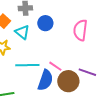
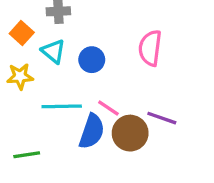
blue circle: (45, 23) -> (92, 60), moved

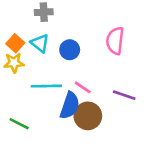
orange square: (22, 33) -> (15, 43), moved
brown circle: (130, 133) -> (88, 116), moved
green line: (27, 155) -> (19, 124), turned 36

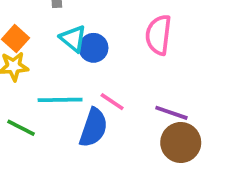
cyan triangle: (40, 43) -> (73, 39), moved
brown circle: (88, 116) -> (181, 143), moved
green line: (19, 124) -> (21, 128), moved

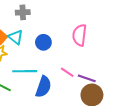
cyan triangle: (73, 39) -> (16, 37), moved
pink line: (112, 102) -> (67, 72), moved

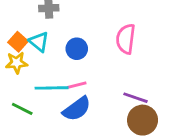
pink line: (67, 72) -> (77, 85), moved, turned -48
blue semicircle: (43, 87) -> (77, 109), turned 35

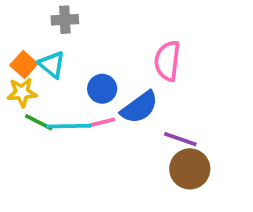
blue circle: (77, 49) -> (102, 89), moved
green line: (22, 109) -> (39, 122), moved
blue semicircle: (77, 109) -> (139, 107), moved

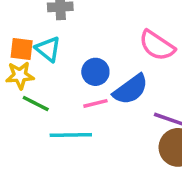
pink semicircle: (167, 61) -> (157, 45), turned -63
orange square: (24, 64) -> (22, 49), turned -35
cyan line: (69, 126) -> (71, 135), moved

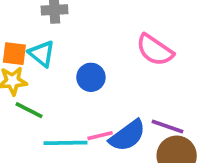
blue semicircle: (131, 89) -> (127, 136), moved
pink line: (95, 103) -> (100, 136), moved

